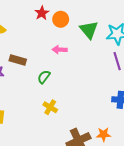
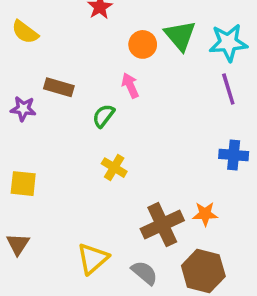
orange circle: (61, 19) -> (143, 44), moved
pink arrow: (60, 50) -> (130, 85), moved, turned 64

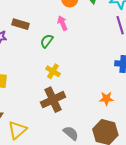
brown cross: (162, 225) -> (53, 100), moved
yellow triangle: (93, 258) -> (17, 130), moved

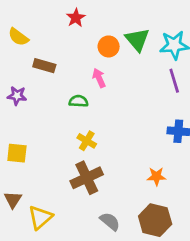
brown rectangle: (20, 24) -> (44, 66), moved
green semicircle: (47, 41) -> (78, 101), turned 56

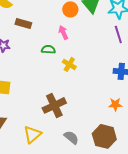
yellow cross: (87, 141) -> (69, 64), moved
orange star: (156, 176) -> (115, 104), moved
yellow triangle: (40, 217) -> (32, 134), moved

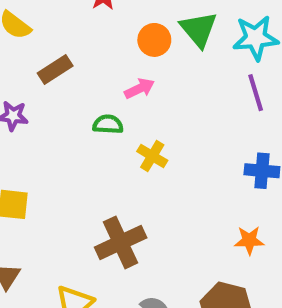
brown rectangle: (23, 23) -> (55, 69), turned -49
pink arrow: (63, 32) -> (140, 88), turned 88

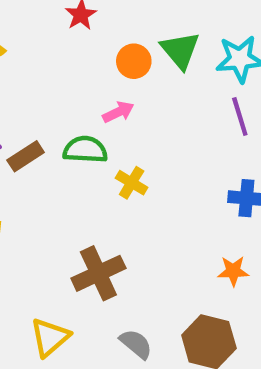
brown rectangle: (55, 69) -> (26, 156), moved
green semicircle: (108, 124) -> (85, 150), size x1.4

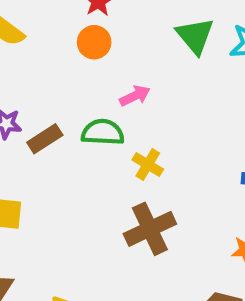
orange circle: (134, 61) -> (94, 42), moved
brown cross: (98, 273) -> (150, 229), moved

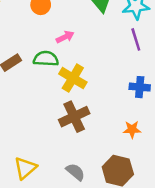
yellow cross: (148, 164) -> (73, 78), size x1.5

